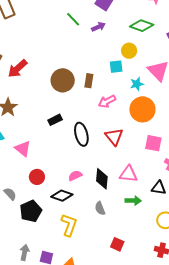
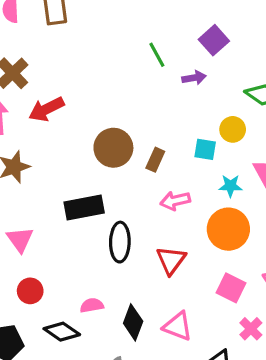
black rectangle: (55, 120) -> (84, 208), size x1.6

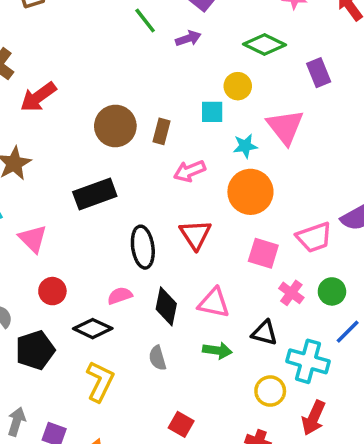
black ellipse: (120, 242) -> (143, 247), moved

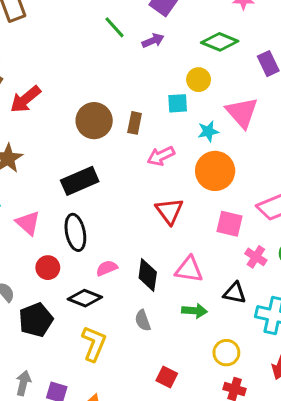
black ellipse: (143, 247) -> (75, 232), moved
yellow circle: (270, 391) -> (226, 353), moved

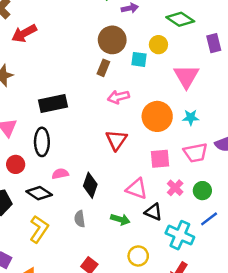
brown circle: (94, 121) -> (112, 40), moved
cyan star: (208, 131) -> (191, 117), moved
pink square: (229, 224) -> (160, 159), turned -30
pink triangle: (189, 269) -> (137, 189), moved

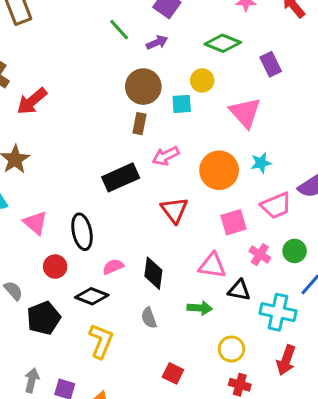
black rectangle: (53, 103) -> (121, 177), moved

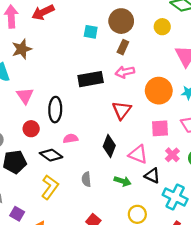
cyan square: (182, 104) -> (91, 32), moved
brown rectangle: (139, 124) -> (123, 47), moved
black diamond: (153, 273) -> (109, 146), moved

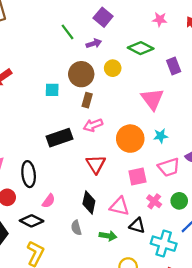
yellow circle: (162, 27) -> (113, 68), moved
pink semicircle: (71, 138) -> (49, 201), turned 144
gray semicircle: (86, 179) -> (76, 228), moved

